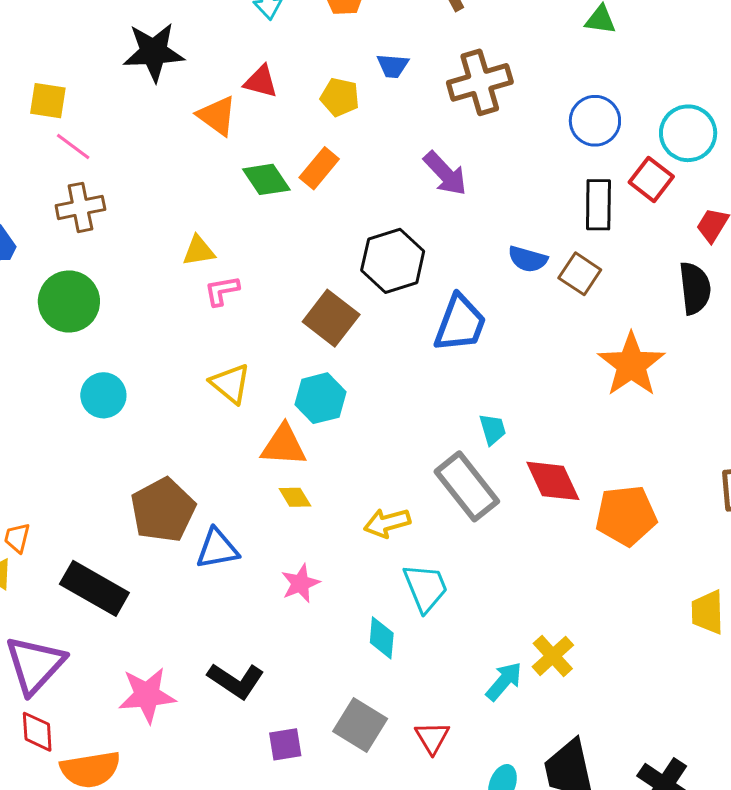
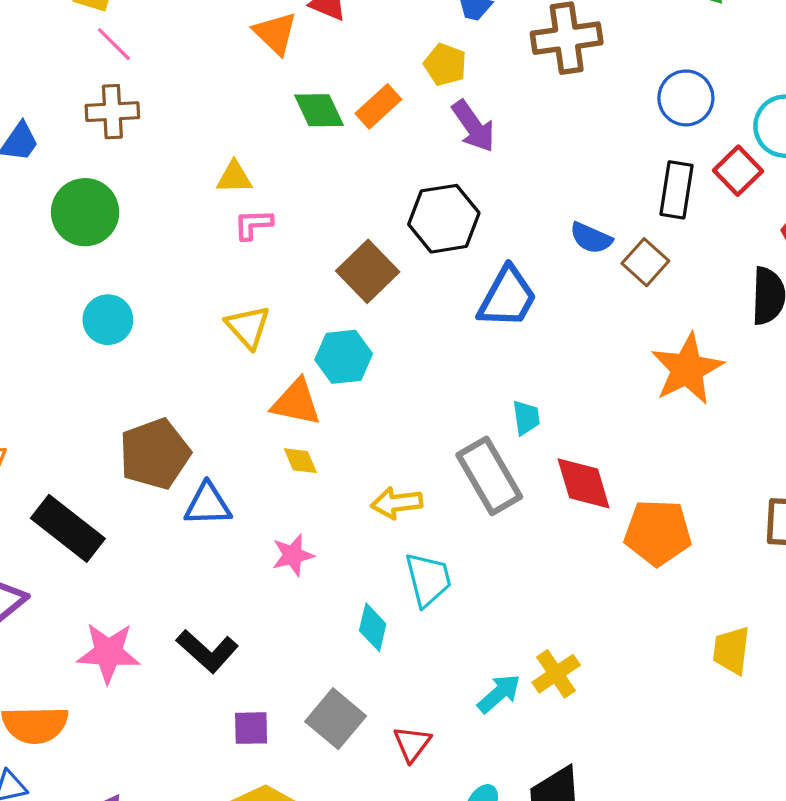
yellow pentagon: (340, 97) -> (445, 65), moved
purple arrow: (445, 174) -> (473, 126), moved

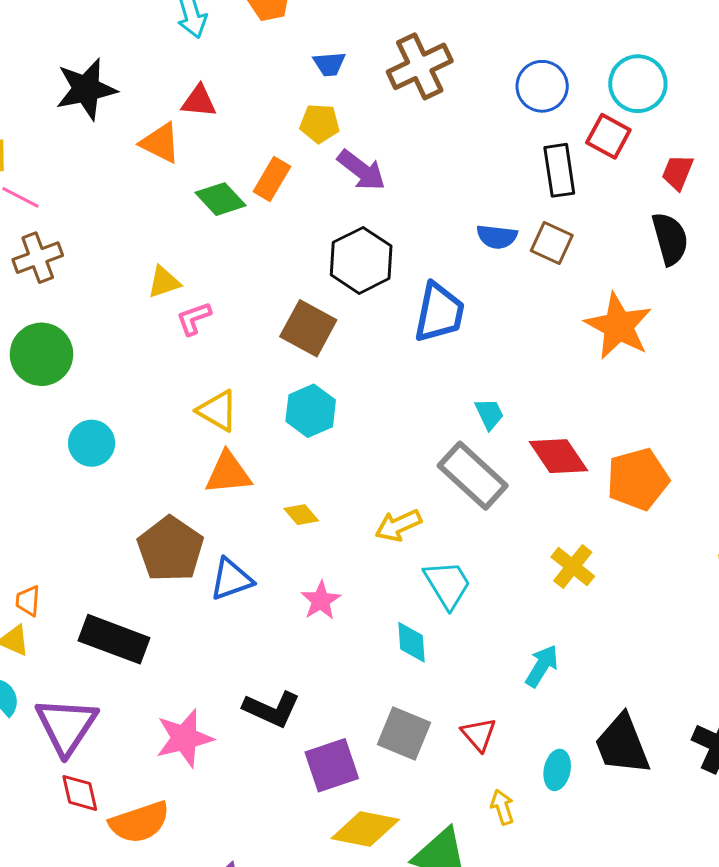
orange triangle: (296, 402) -> (228, 473), moved
yellow cross: (556, 674) -> (573, 567), moved
purple square: (251, 728) -> (332, 765), size x1.5

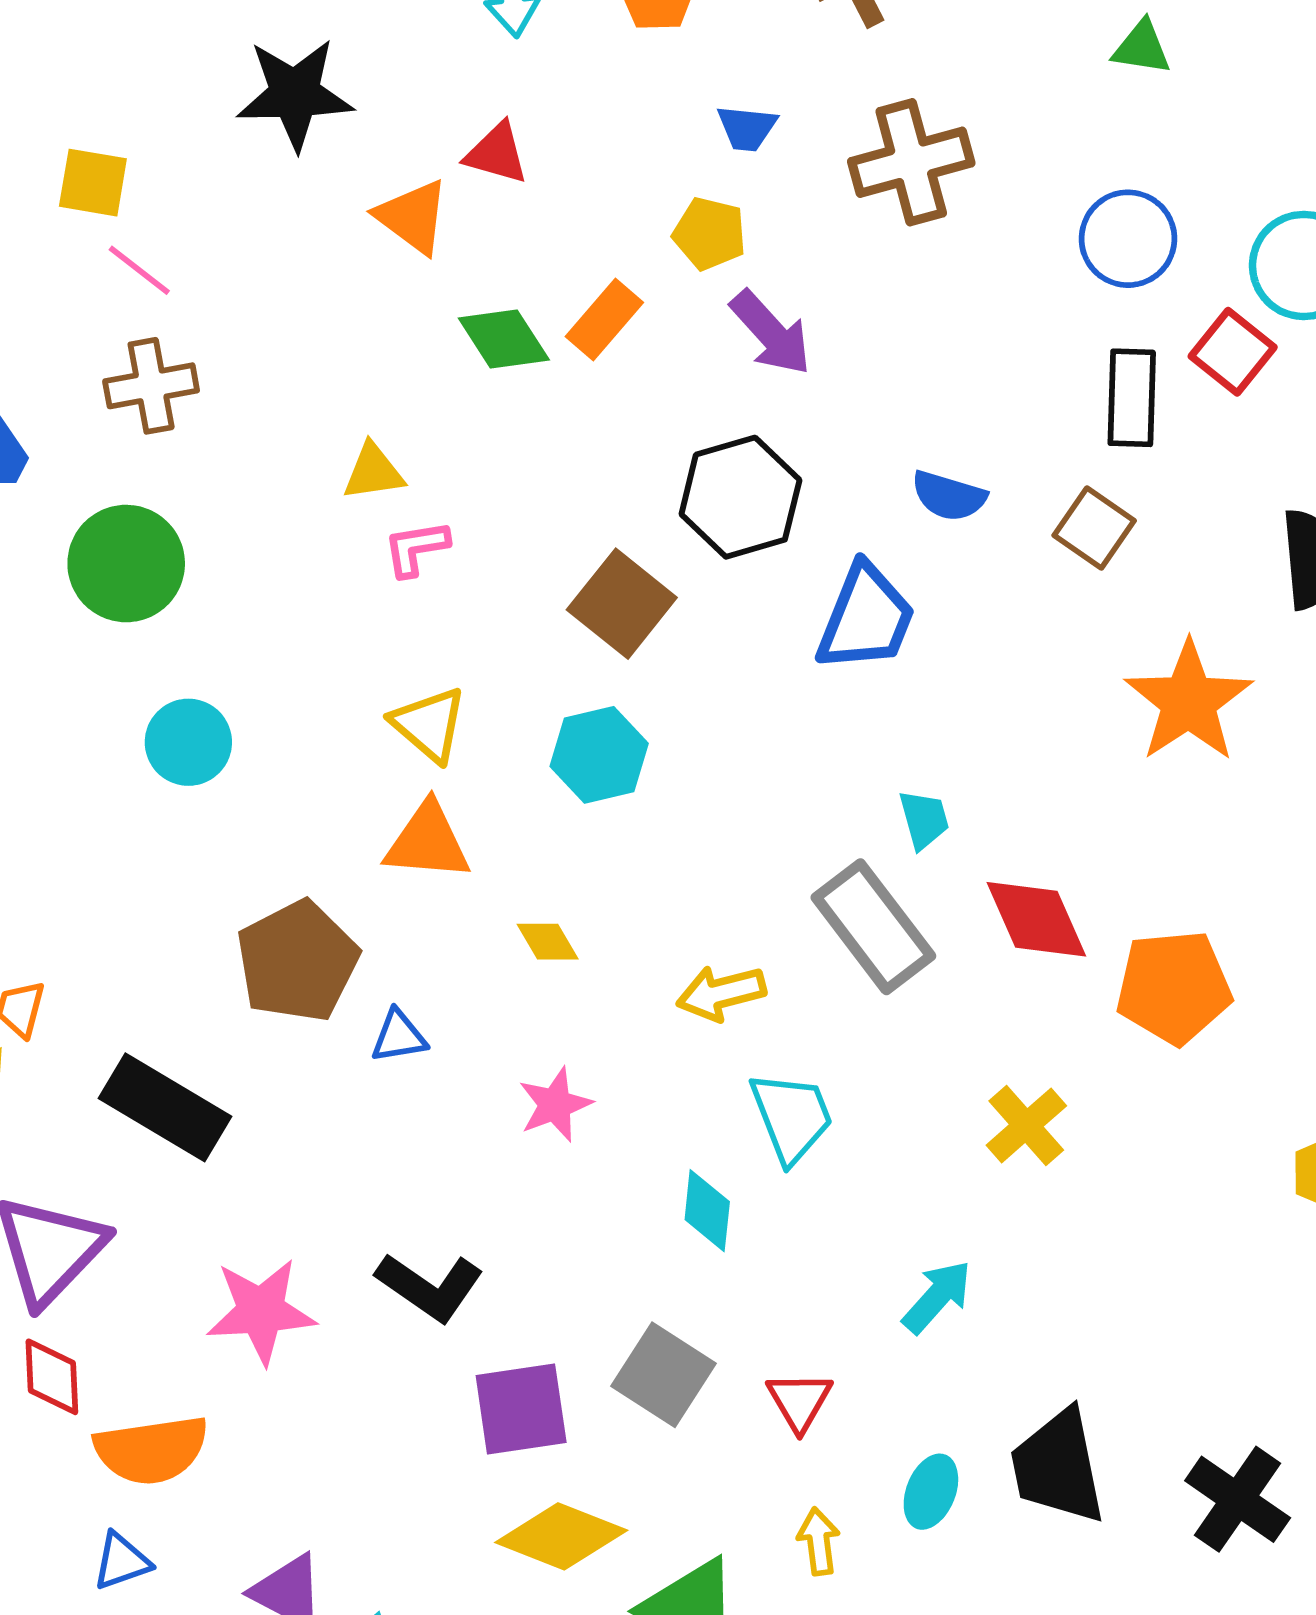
blue semicircle: (497, 237) -> (949, 496), moved
blue triangle: (231, 579) -> (399, 1036), size x0.7

